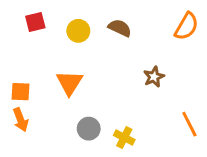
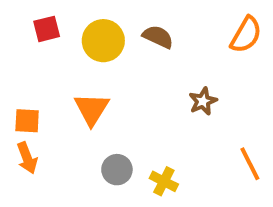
yellow circle: (78, 31) -> (103, 41), size x1.4

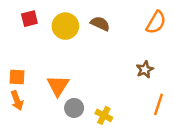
brown star: (203, 101) -> (145, 70), moved
orange triangle: (92, 109) -> (58, 86), moved
orange line: (250, 164) -> (158, 104), turned 45

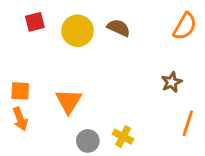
gray circle: (74, 108) -> (88, 141), moved

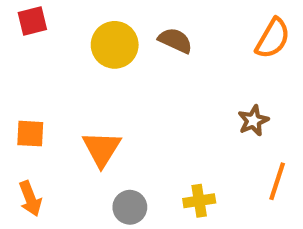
red square: (35, 22) -> (32, 21), moved
orange arrow: (20, 119) -> (30, 199), moved
yellow cross: (123, 137) -> (199, 201), moved, turned -36

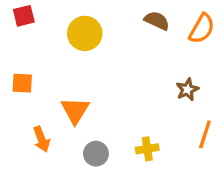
brown semicircle: (175, 41) -> (157, 21), moved
orange square: (30, 134) -> (22, 83), moved
orange arrow: (30, 199) -> (41, 139), moved

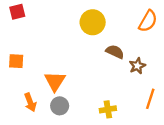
brown semicircle: (157, 21) -> (115, 52), moved
yellow circle: (85, 33) -> (93, 22), moved
gray circle: (96, 154) -> (60, 106), moved

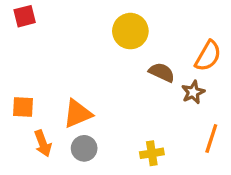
orange semicircle: (148, 21) -> (208, 56), moved
orange square: (16, 61) -> (23, 107), moved
orange triangle: (55, 81) -> (78, 114), turned 35

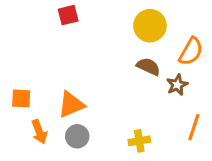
red square: (25, 16) -> (68, 15), moved
yellow circle: (130, 31) -> (150, 26), moved

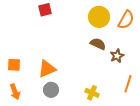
orange semicircle: (191, 51) -> (126, 20), moved
orange arrow: (39, 132) -> (15, 92), moved
yellow cross: (139, 141) -> (92, 93), turned 32

